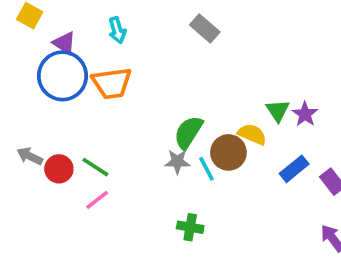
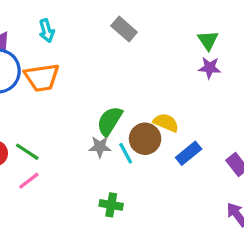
green triangle: (278, 111) -> (208, 40), moved
purple star: (305, 114) -> (210, 68), moved, turned -30
blue rectangle: (294, 169) -> (189, 153), moved

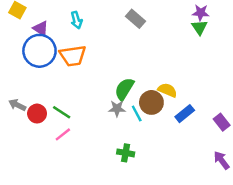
purple star: (210, 68) -> (201, 13), moved

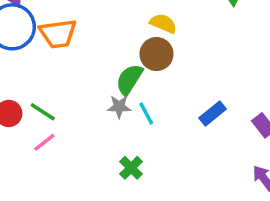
yellow semicircle: (167, 90) -> (163, 23), moved
brown circle: (151, 102) -> (156, 54), moved
green cross: (126, 153) -> (131, 168), turned 35

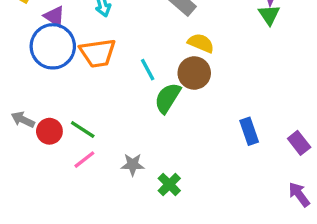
gray star: (119, 107) -> (133, 165), moved
cyan line: (146, 113) -> (148, 70), moved
blue rectangle: (213, 113) -> (249, 131), turned -70

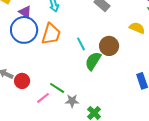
yellow semicircle: (201, 43) -> (137, 28), moved
orange trapezoid: (98, 53) -> (51, 34), turned -65
green line: (83, 130) -> (57, 88), moved

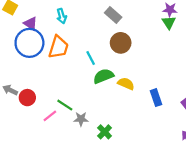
yellow semicircle: (137, 28) -> (126, 84), moved
brown circle: (109, 46) -> (121, 43), moved
green semicircle: (93, 61) -> (103, 76), turned 36

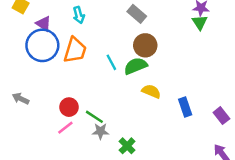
green semicircle: (103, 76) -> (136, 66), moved
red circle: (27, 98) -> (69, 107), moved
green line: (65, 105) -> (94, 117), moved

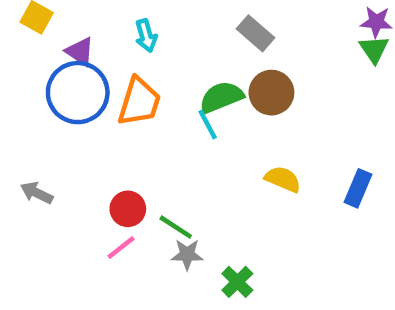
green semicircle: (136, 66) -> (221, 97), moved
blue rectangle: (185, 107) -> (358, 188), moved, turned 42

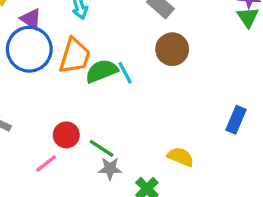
green semicircle: (221, 97) -> (102, 71), moved
yellow semicircle: (283, 179) -> (181, 157), moved
pink line: (121, 248) -> (46, 164), moved

